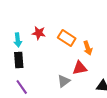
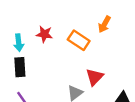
orange arrow: (88, 48) -> (104, 24), moved, turned 48
red triangle: (80, 68) -> (95, 77), turned -35

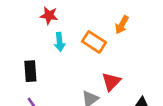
red star: (44, 34) -> (49, 15), moved
cyan arrow: (19, 43) -> (60, 42), moved

